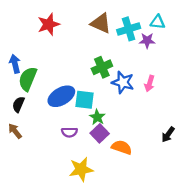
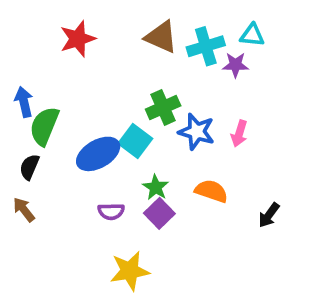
cyan square: (85, 100) -> (135, 141), moved, turned 30
orange semicircle: (122, 147) -> (211, 191), moved

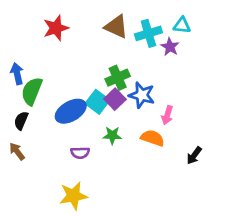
purple star: (235, 65) -> (170, 47), turned 30
pink arrow: (239, 133) -> (167, 115), moved
green star: (156, 187) -> (112, 135), turned -30
purple square: (159, 213) -> (115, 99), moved
yellow star: (130, 271) -> (73, 196), moved

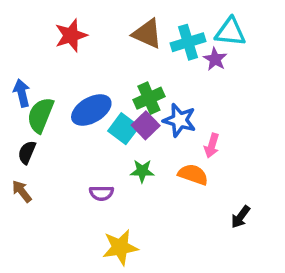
cyan triangle: (182, 25) -> (230, 32), size x1.4
blue ellipse: (71, 111) -> (91, 110), moved
black arrow: (194, 155) -> (241, 217), moved
yellow star: (73, 196) -> (120, 247), moved

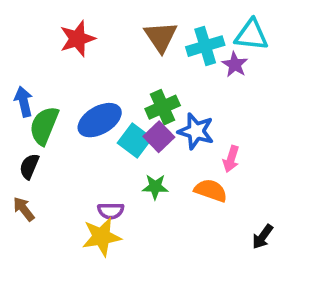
brown triangle: (147, 34) -> (161, 37), turned 32
yellow star: (120, 247) -> (101, 237), moved

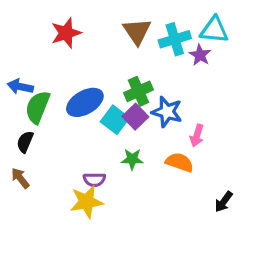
blue arrow: (24, 102) -> (20, 87), turned -65

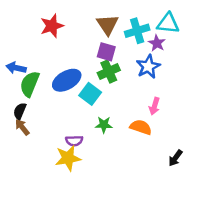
blue star: (167, 112) -> (148, 67), moved, turned 30
purple square: (135, 117) -> (106, 52), moved, turned -30
brown arrow: (20, 178) -> (22, 127), moved

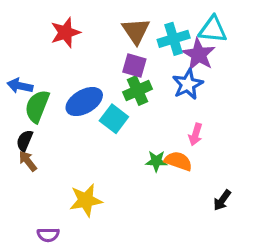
purple star: (157, 43) -> (199, 54), size x1.5
green star: (104, 125) -> (156, 161), moved
purple semicircle: (74, 141) -> (48, 235), moved

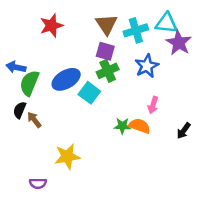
purple star: (199, 54) -> (179, 43), moved
brown arrow: (28, 161) -> (34, 120), moved
black arrow: (222, 200) -> (184, 131), moved

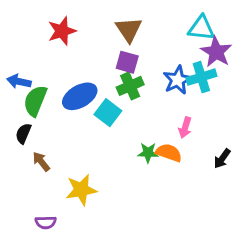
cyan cross: (136, 30) -> (201, 77), moved
brown arrow: (34, 120) -> (41, 162), moved

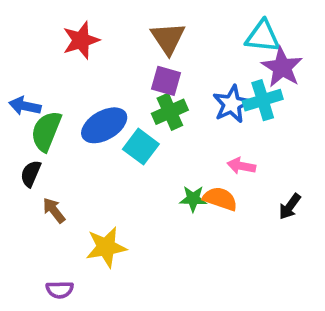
pink arrow: (185, 127) -> (241, 166), turned 84

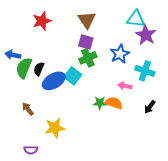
cyan cross: (263, 100) -> (145, 71), moved, turned 36
blue ellipse: (104, 125) -> (54, 81), moved
black semicircle: (31, 174) -> (39, 69), moved

